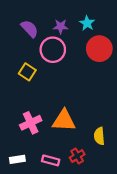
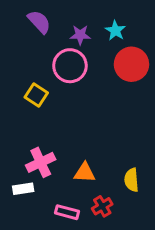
purple semicircle: (30, 29) -> (39, 22), moved
orange triangle: (64, 121) -> (85, 173), moved, size x0.7
white rectangle: (17, 159) -> (23, 189), moved

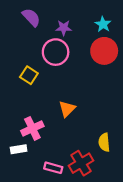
cyan star: (115, 31) -> (103, 24), moved
orange triangle: (85, 173) -> (67, 109), moved, turned -48
red cross: (102, 206) -> (81, 163), size x1.5

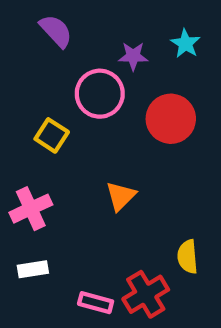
purple star: (64, 28) -> (133, 56), moved
red circle: (104, 51) -> (171, 119), moved
pink cross: (32, 128) -> (31, 209), moved

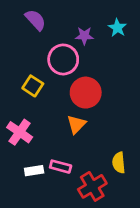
red circle: (171, 119) -> (86, 93), moved
pink cross: (31, 209) -> (20, 132), turned -30
white rectangle: (33, 269) -> (34, 171), moved
pink rectangle: (96, 303) -> (61, 167), moved

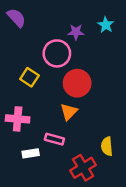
purple semicircle: (35, 20) -> (16, 18), moved
pink cross: (20, 132) -> (18, 119), turned -30
pink rectangle: (61, 167) -> (54, 139), moved

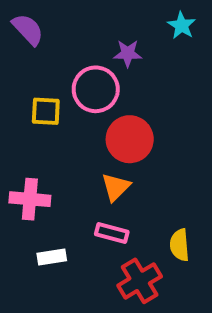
cyan star: (106, 25) -> (182, 25), moved
yellow square: (29, 77) -> (46, 111), moved, turned -30
pink rectangle: (54, 139) -> (112, 233), moved

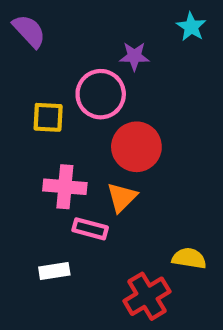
pink cross: (30, 199) -> (65, 187), moved
pink rectangle: (112, 233) -> (90, 229), moved
yellow semicircle: (180, 245) -> (189, 258), turned 104

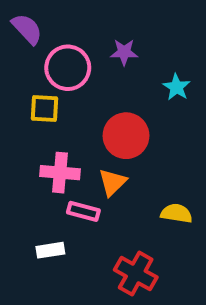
cyan star: (191, 27) -> (176, 87), moved
pink circle: (101, 94) -> (68, 68), moved
yellow semicircle: (189, 258) -> (176, 213), moved
red cross: (147, 296) -> (136, 274), turned -30

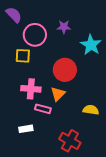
cyan star: (176, 87) -> (91, 45), size x1.5

